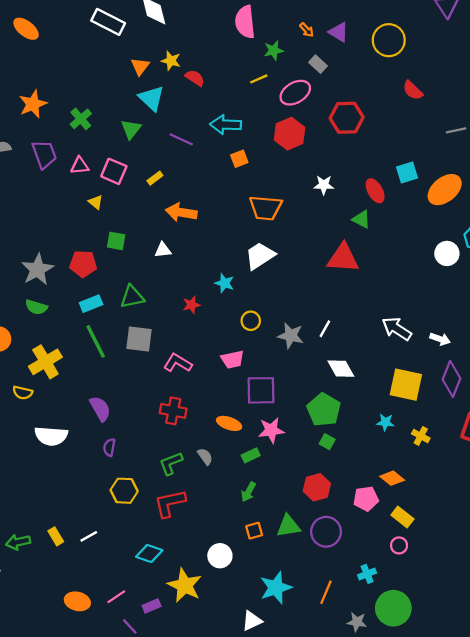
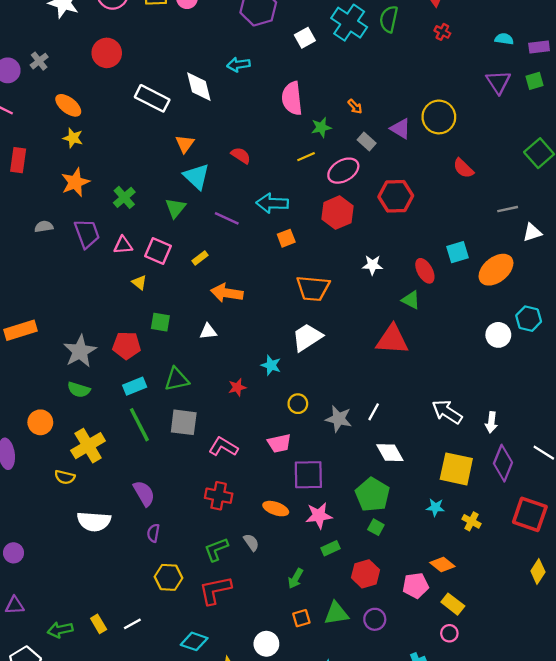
purple triangle: (339, 32) -> (400, 129), moved
yellow star: (171, 61) -> (73, 138), moved
white arrow: (440, 339) -> (491, 422), turned 78
green rectangle: (251, 455) -> (330, 548), moved
purple circle: (326, 532) -> (375, 619), size x0.7

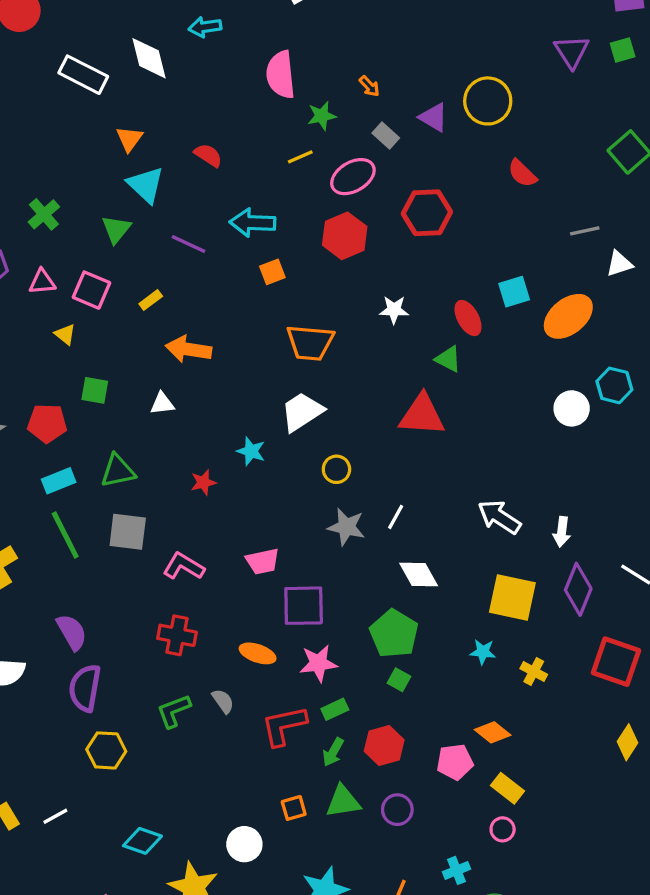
yellow circle: (298, 404) -> (336, 469), moved
purple semicircle: (153, 533) -> (85, 688), size x1.8
green arrow: (296, 578) -> (333, 752), moved
red L-shape: (215, 590) -> (284, 726), moved

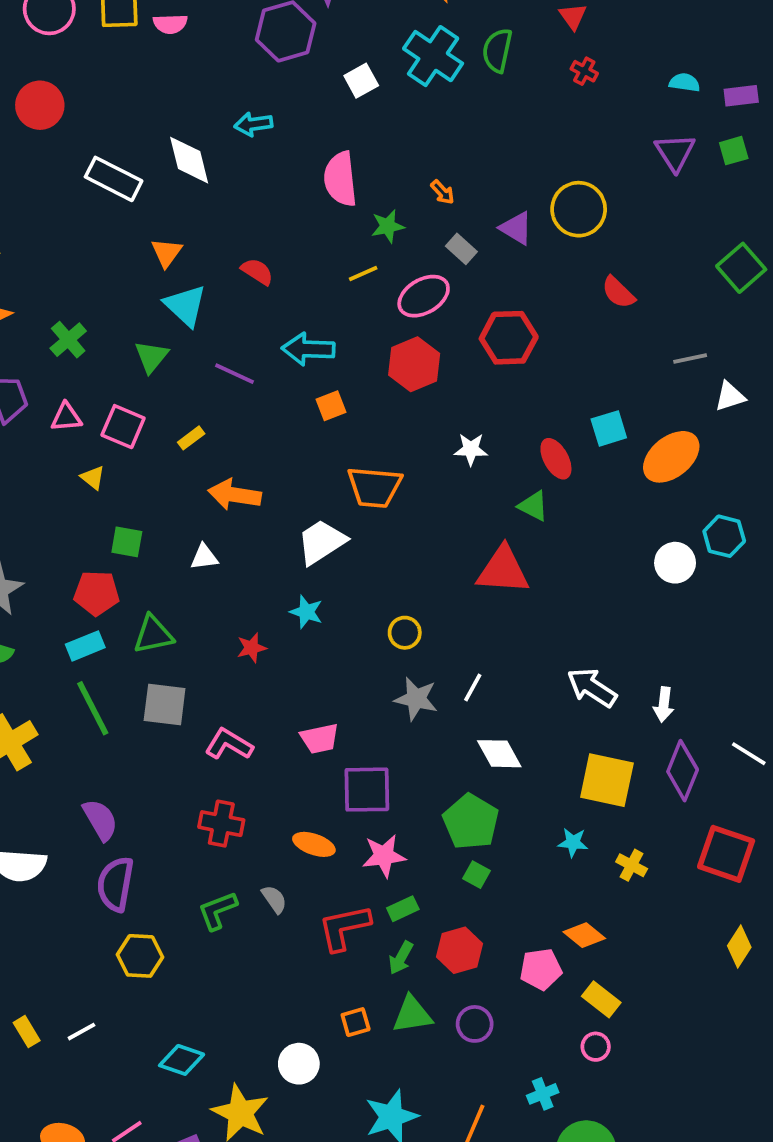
white trapezoid: (302, 412) -> (322, 542), moved
red pentagon: (47, 423) -> (97, 593), moved

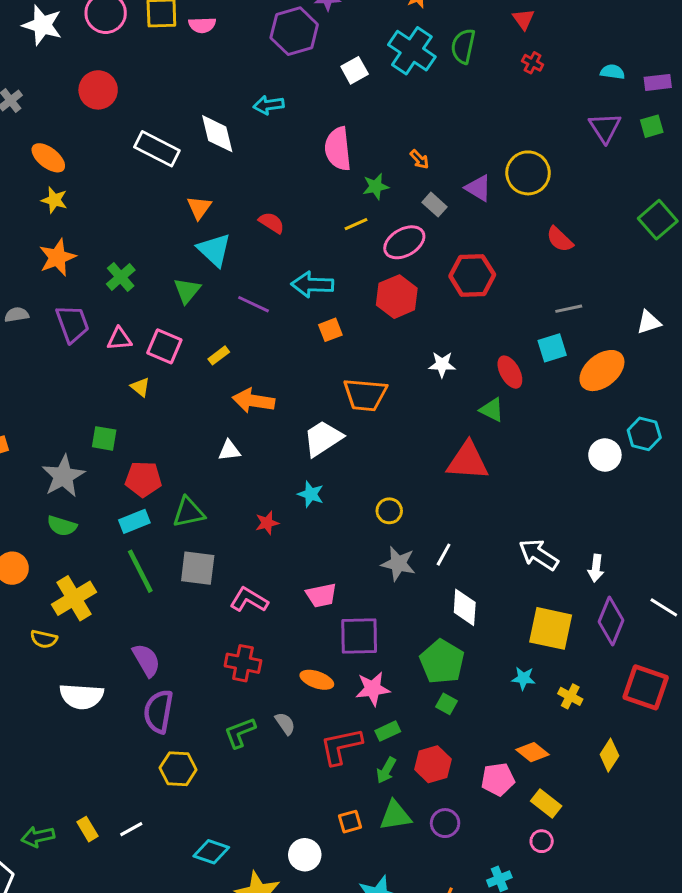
gray line: (690, 359) -> (569, 309), moved
green square: (127, 542) -> (104, 438), moved
white diamond: (499, 754) -> (465, 607), turned 33
yellow diamond: (739, 946) -> (609, 755), moved

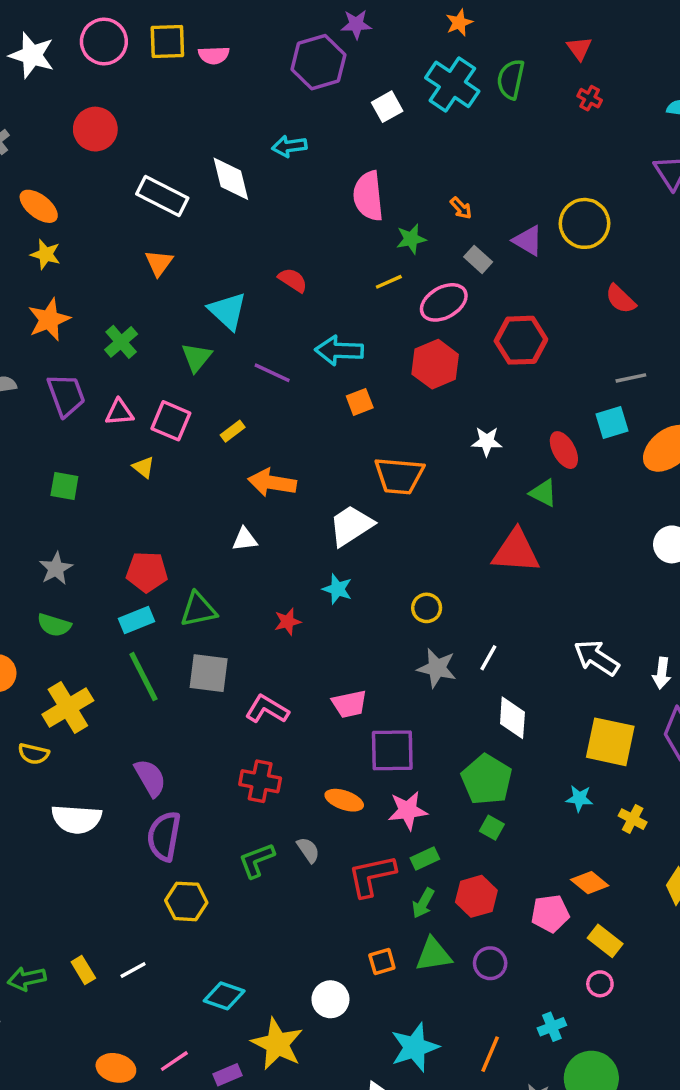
orange triangle: (199, 208) -> (159, 263), moved
green square: (104, 438) -> (64, 486), moved
gray star: (63, 476) -> (56, 568), size x0.7

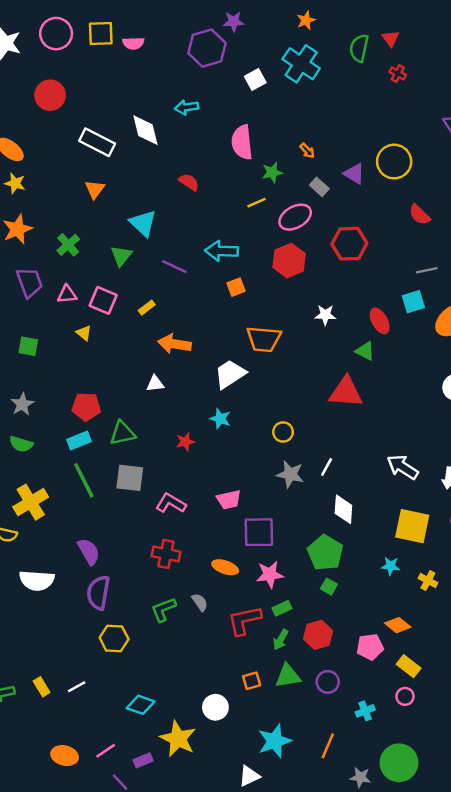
green semicircle: (511, 79) -> (359, 48), moved
red semicircle: (293, 280) -> (189, 182), moved
cyan cross: (552, 1027) -> (365, 711), moved

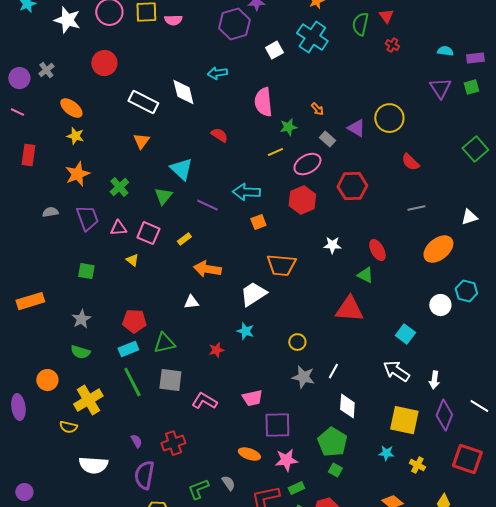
cyan square: (413, 302) -> (405, 334), moved, turned -36
purple semicircle: (89, 552) -> (136, 441), size x0.6
red cross: (166, 554) -> (173, 443), moved, turned -30

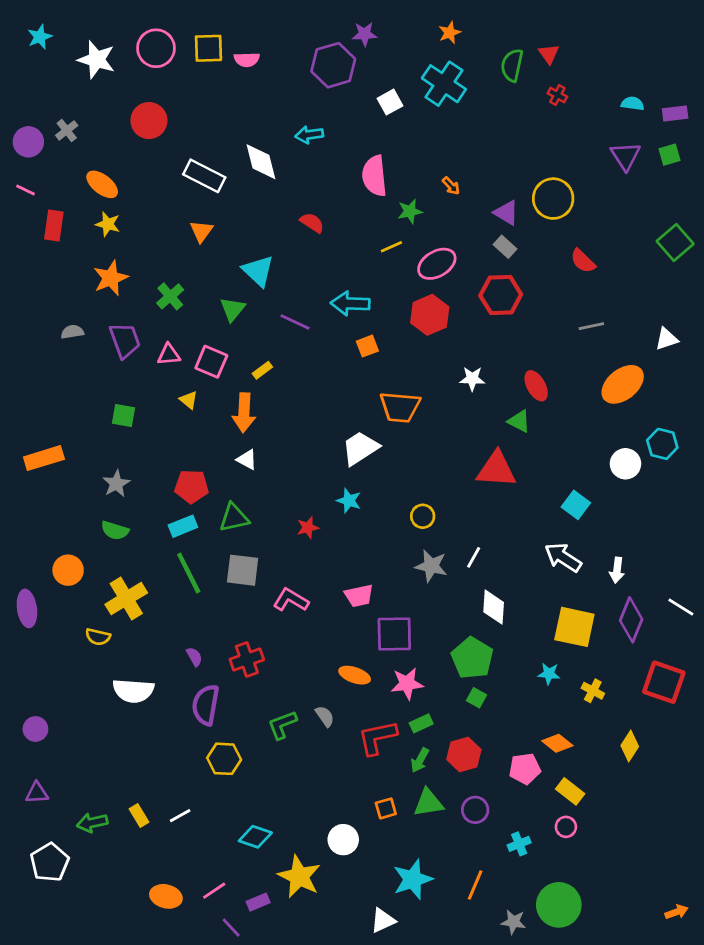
gray rectangle: (327, 139) -> (505, 247), moved
red rectangle: (28, 155) -> (54, 226), moved
orange arrow: (207, 269) -> (244, 413), moved, turned -96
white triangle: (191, 302) -> (247, 460), moved, turned 35

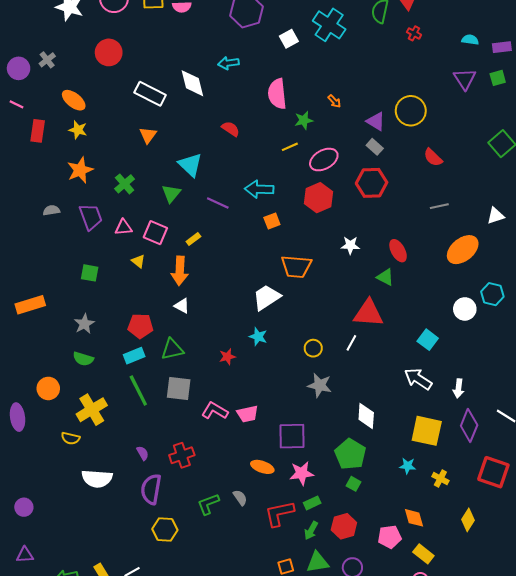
white line: (474, 557) -> (351, 343), moved
pink trapezoid: (359, 596) -> (248, 414), moved
orange diamond: (557, 743) -> (414, 518), turned 35

